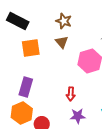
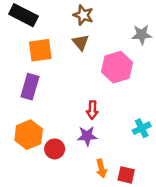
purple rectangle: (26, 87) -> (30, 87), moved
purple star: (78, 116) -> (87, 136), moved

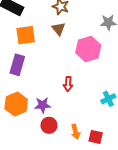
purple star: (87, 136) -> (43, 105), moved
red circle: (55, 149) -> (49, 125), moved

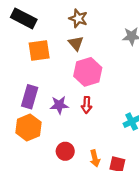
pink hexagon: (88, 49) -> (88, 72), moved
purple rectangle: (17, 65) -> (30, 97), moved
purple star: (43, 105) -> (59, 105), moved

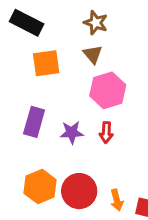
orange hexagon: (28, 128) -> (40, 187), moved
red circle: (65, 151) -> (79, 191), size x1.5

